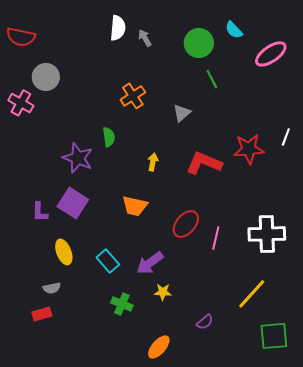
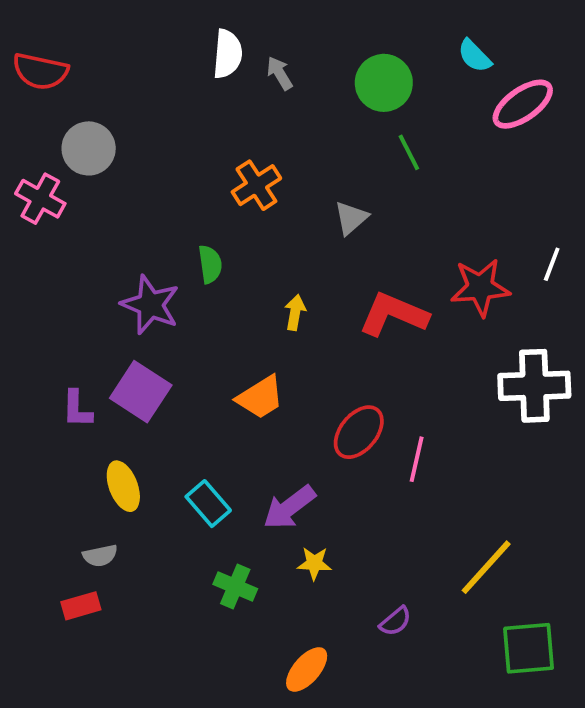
cyan semicircle: (234, 30) -> (474, 56), moved
orange trapezoid: (135, 206) -> (260, 397), turned -44
white cross: (267, 234) -> (534, 386), moved

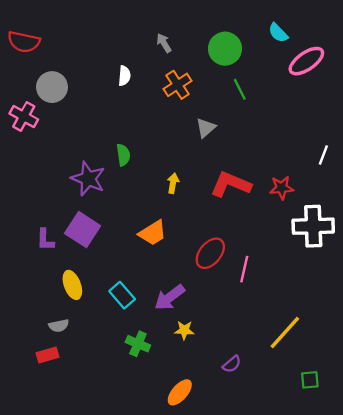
white semicircle: (228, 54) -> (124, 76), moved, size x0.7
orange cross: (256, 185) -> (178, 85), moved
red star: (480, 287) -> (282, 188), moved, size x0.7
green square: (529, 648) -> (310, 380), size x0.6

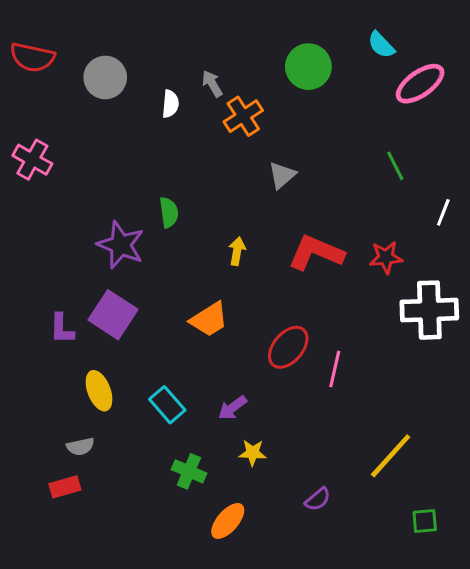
gray arrow: (164, 43) -> (212, 84), moved
gray circle: (52, 87) -> (105, 77), moved
green line: (240, 89) -> (395, 166), moved
purple arrow: (170, 297) -> (232, 408), size x0.7
orange ellipse: (180, 392) -> (228, 521), moved

